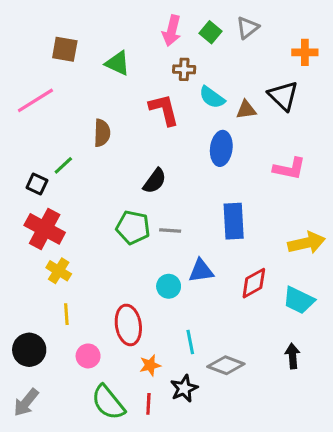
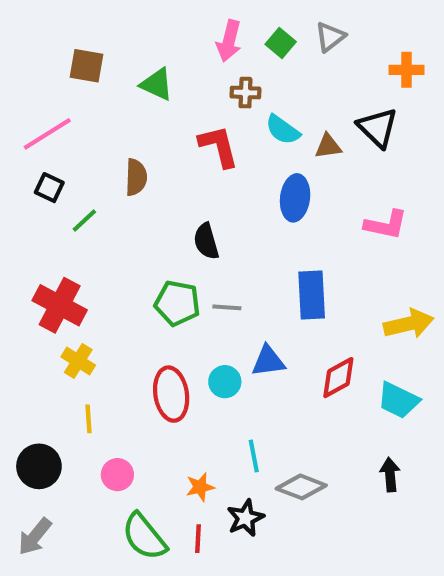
black semicircle: (155, 181) -> (206, 241), turned 128
black square: (37, 184) -> (49, 188), moved
red ellipse: (128, 325) -> (171, 394), moved

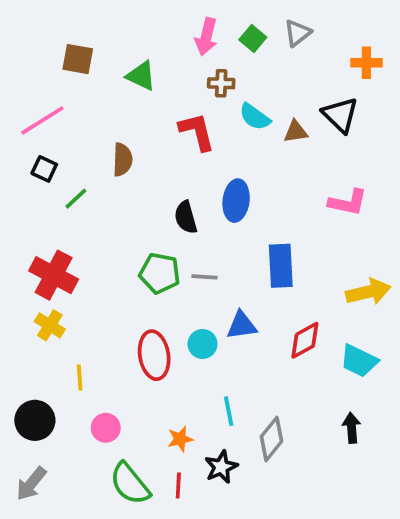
blue ellipse: (295, 198) -> (236, 201), moved
yellow cross: (78, 361) -> (50, 325), moved
gray diamond: (301, 487) -> (271, 439), turned -72

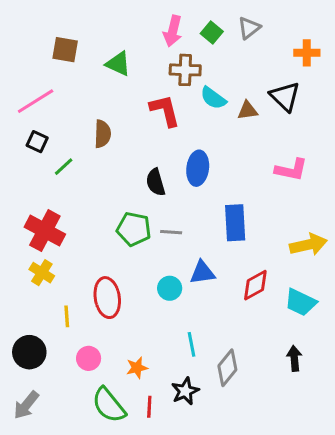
brown cross: (221, 83) -> (185, 70), size x1.4
red ellipse: (154, 355) -> (107, 298), moved
orange star: (180, 439) -> (137, 368), moved

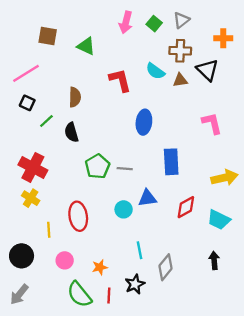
brown cross: (185, 70) -> (180, 51), moved
pink L-shape: (291, 170) -> (212, 123), turned -115
black semicircle: (156, 182) -> (71, 132), moved
green pentagon: (134, 229) -> (97, 166), turned 30

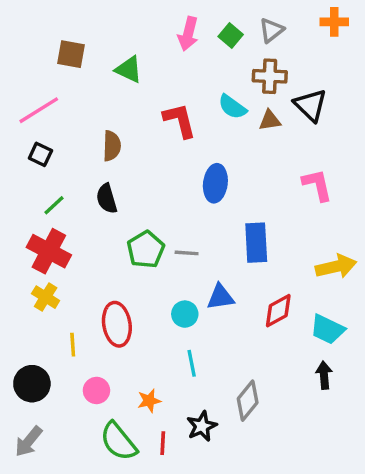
orange cross: (223, 38) -> (334, 22), moved
green line: (46, 121) -> (54, 205), moved
cyan line: (139, 250) -> (192, 363), moved
black arrow: (214, 260) -> (324, 375), moved

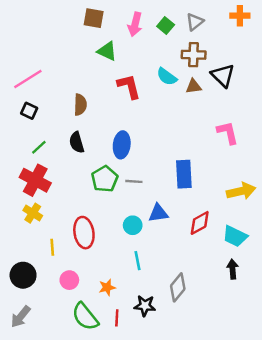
brown square: (71, 54) -> (94, 18), moved
green triangle: (129, 69) -> (107, 51), moved
blue ellipse: (215, 183) -> (122, 145), moved
black star: (202, 426) -> (145, 306), turned 30

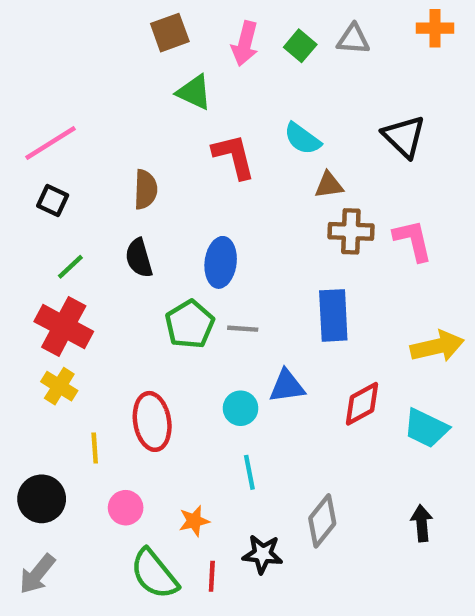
brown square: (94, 18) -> (170, 33), turned -30
gray triangle: (195, 22) -> (353, 39), turned 42
brown cross: (194, 55) -> (351, 231), moved
brown triangle: (194, 86) -> (329, 185), moved
black arrow: (233, 269) -> (422, 523), moved

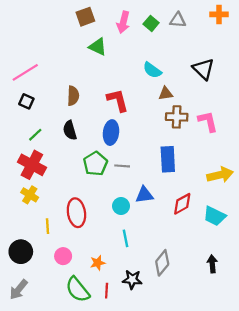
red L-shape: (234, 156) -> (118, 100), moved

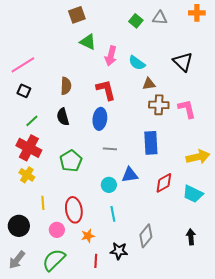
pink arrow: (123, 22) -> (111, 56), moved
green pentagon: (95, 164) -> (71, 161), moved
red ellipse: (76, 213) -> (74, 210), moved
green semicircle: (78, 290) -> (54, 260), moved, turned 85

